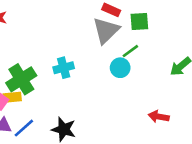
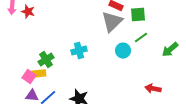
green line: (130, 51) -> (141, 38), moved
green cross: (21, 79) -> (46, 60), size x0.7

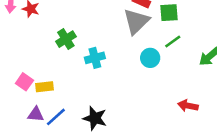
green cross: (46, 60) -> (66, 39), moved
pink square: (29, 77) -> (24, 82), moved

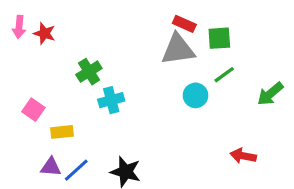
gray triangle: (136, 21) -> (178, 49), turned 36
cyan cross: (95, 58) -> (111, 100), moved
pink square: (24, 82) -> (33, 110), moved

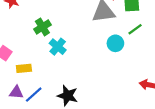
cyan cross: (111, 100) -> (58, 47), turned -35

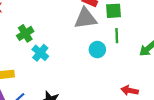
green line: (135, 29) -> (117, 36), turned -56

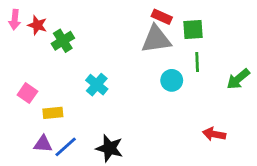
green cross: (25, 33) -> (63, 41), moved

